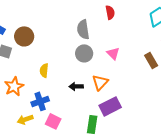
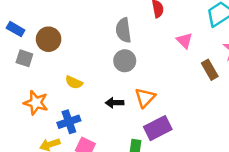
pink triangle: (113, 53) -> (184, 40), moved
yellow semicircle: (44, 70) -> (74, 82), turned -72
orange star: (14, 86) -> (36, 103), turned -30

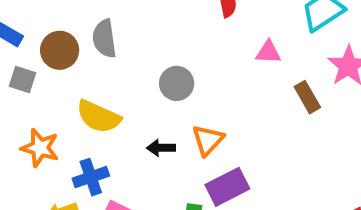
gray semicircle: (123, 30) -> (104, 39), moved
pink triangle: (184, 40) -> (268, 52), turned -42
yellow semicircle: (74, 82) -> (99, 117), size x1.6

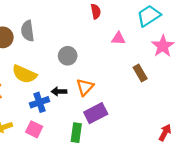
brown rectangle: (307, 97) -> (140, 73), moved
blue cross: (91, 177) -> (39, 102), moved

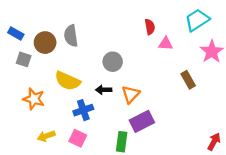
red semicircle: (96, 11) -> (150, 27), moved
black arrow: (59, 91) -> (104, 90), moved

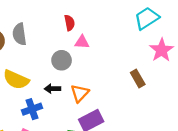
red semicircle: (150, 27) -> (69, 23), moved
pink triangle: (166, 44) -> (82, 42), moved

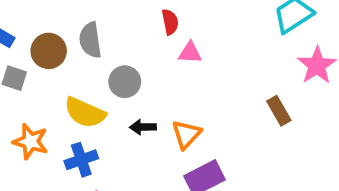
gray circle: (62, 60) -> (125, 82), moved
blue cross: (32, 109) -> (81, 160), moved

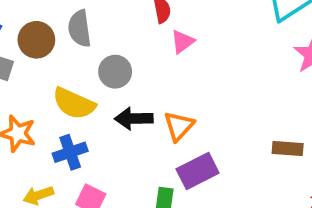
pink triangle: (190, 53) -> (183, 42), turned -40
brown rectangle: (279, 111) -> (288, 149), moved, turned -56
black arrow: (143, 127) -> (134, 119), size x1.4

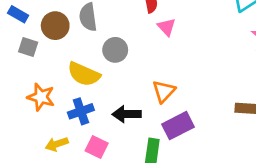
pink triangle: (183, 42) -> (167, 27), turned -36
black arrow: (134, 119) -> (127, 114), moved

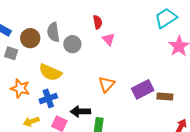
gray circle: (115, 50) -> (72, 44), moved
black arrow: (127, 114) -> (80, 112), moved
purple rectangle: (178, 126) -> (143, 89), moved

